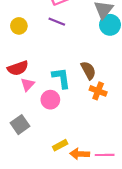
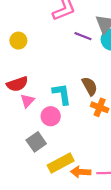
purple line: (57, 22) -> (83, 36), moved
gray square: (20, 125) -> (36, 142), moved
yellow rectangle: (60, 145) -> (61, 163), size x1.6

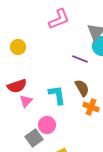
purple line: (83, 36) -> (80, 59), moved
pink circle: (51, 116) -> (47, 125), moved

